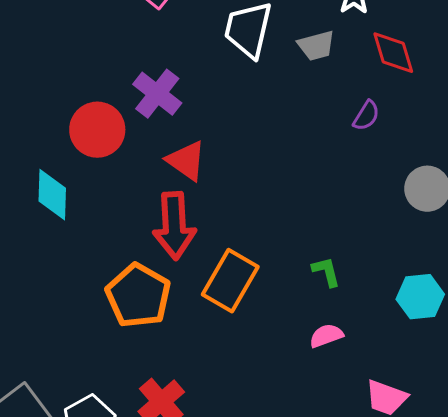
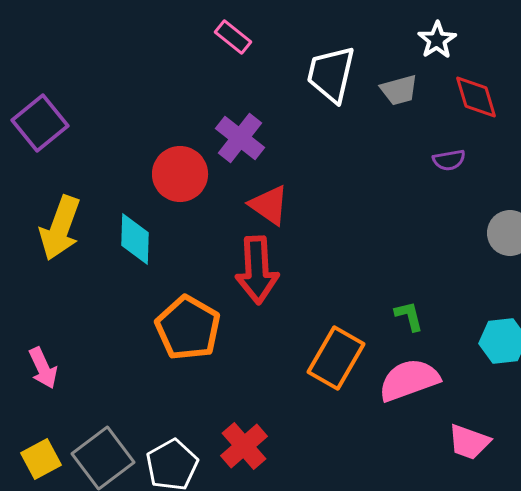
purple semicircle: (366, 116) -> (449, 160), turned 48
orange rectangle: (230, 281) -> (336, 358), moved
orange pentagon: (138, 296) -> (188, 328), moved
pink semicircle: (326, 336) -> (409, 380), size x1.8

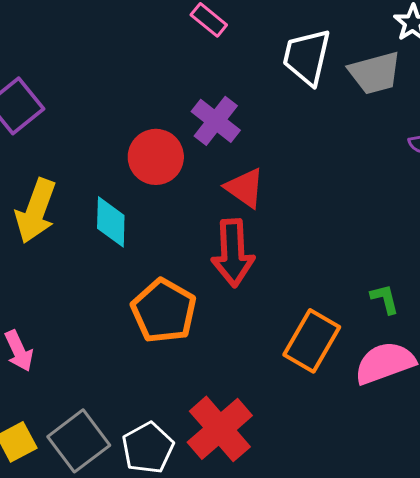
gray trapezoid: (399, 90) -> (375, 73), size x1.4
red cross: (244, 446) -> (220, 429), size x1.4

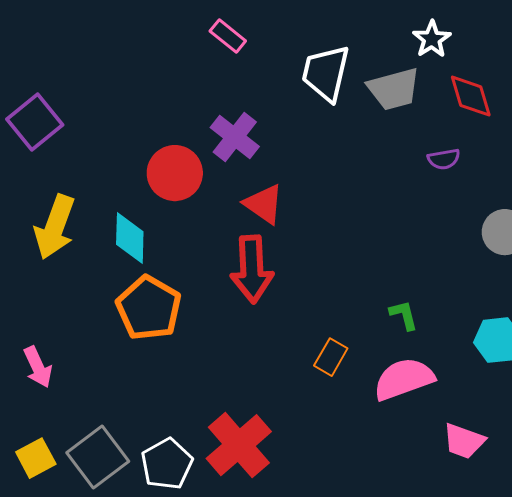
orange pentagon: (164, 311) -> (149, 308), moved
orange rectangle: (312, 341) -> (331, 357), size x0.6

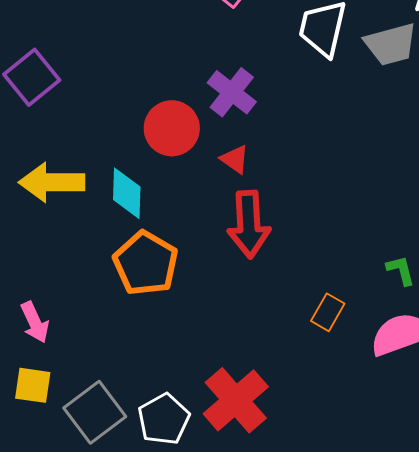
red triangle: (264, 204) -> (235, 159), moved, size x0.7
yellow arrow: (55, 227) -> (52, 182), turned 70
yellow square: (36, 458) -> (33, 385), moved, turned 36

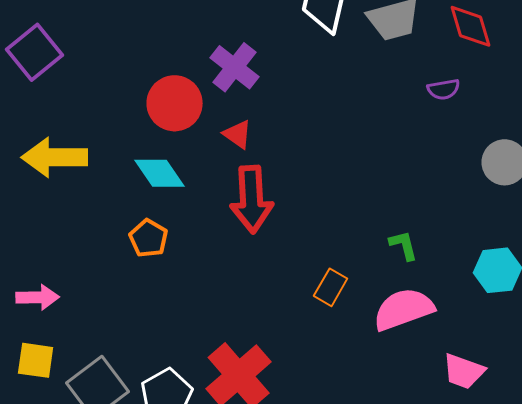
cyan diamond: (127, 193) -> (160, 173), moved, turned -36
orange pentagon: (146, 263) -> (149, 238), size x0.6
pink arrow: (35, 322) -> (38, 297), turned -66

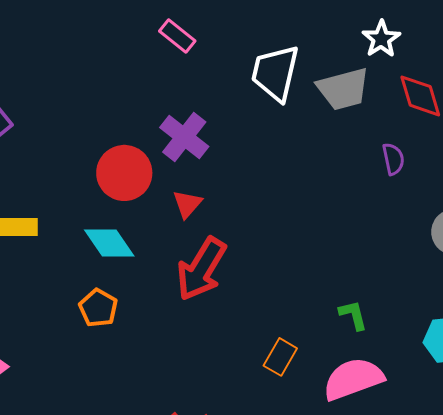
purple semicircle: (444, 89) -> (393, 159), turned -92
red triangle: (238, 134) -> (187, 204), turned 36
red arrow: (252, 199) -> (201, 269), turned 34

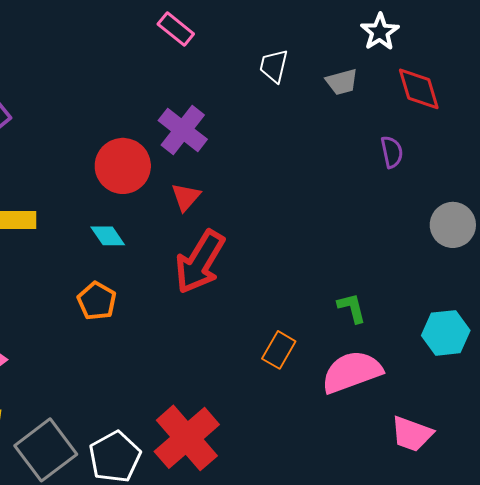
white trapezoid: (275, 73) -> (274, 66), size x0.6
gray trapezoid: (343, 89) -> (342, 82), size x0.6
cyan diamond: (109, 243) -> (108, 236), size x0.7

